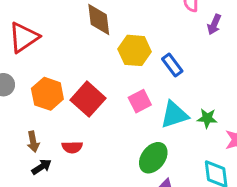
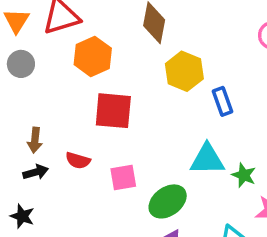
orange hexagon: (47, 94) -> (93, 56), moved
red square: (88, 99) -> (113, 111), turned 36
pink square: (140, 101) -> (123, 177), moved

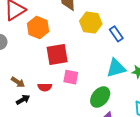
brown arrow: (35, 140) -> (18, 82), turned -48
pink square: (123, 177) -> (71, 77), moved, turned 35

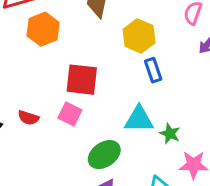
yellow hexagon: (91, 23) -> (139, 36), moved
red square: (57, 55) -> (82, 80), moved

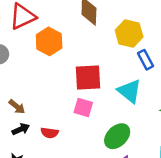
red semicircle: (28, 118) -> (50, 133), moved
cyan triangle: (139, 119) -> (129, 91), moved, turned 48

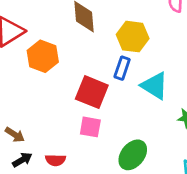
blue rectangle: (146, 60) -> (122, 68), moved, turned 54
red square: (88, 78) -> (92, 92), turned 32
cyan triangle: (129, 91) -> (155, 86), moved

